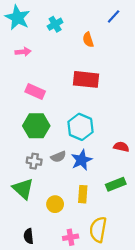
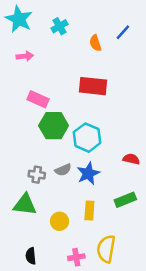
blue line: (114, 16) -> (123, 32), moved
green hexagon: (36, 126) -> (54, 126), moved
green triangle: (23, 189) -> (25, 205), turned -35

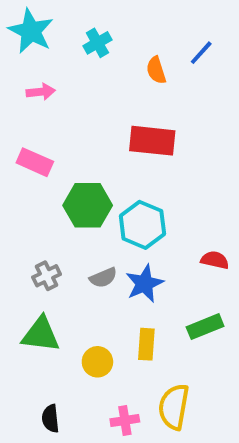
pink rectangle: (38, 99) -> (35, 162), moved
gray cross: (37, 175) -> (47, 276), moved, turned -35

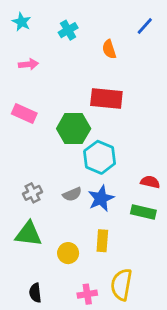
cyan star: (31, 31) -> (22, 22), size x0.6
blue line: (201, 53) -> (145, 26), moved
green hexagon: (88, 205) -> (74, 129), moved
green rectangle: (205, 327) -> (143, 212), moved, turned 35

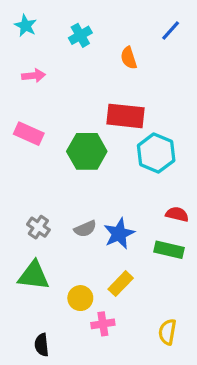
cyan hexagon: (100, 157) -> (156, 153), moved
gray cross: (33, 193) -> (38, 227), turned -30
yellow rectangle: (102, 241) -> (121, 284), turned 40
yellow semicircle: (121, 285) -> (167, 332), moved, size x0.7
pink cross: (87, 294) -> (103, 324), moved

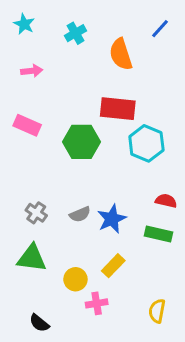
orange semicircle: (129, 58) -> (121, 54), size x1.5
black semicircle: (42, 345) -> (39, 323), turned -45

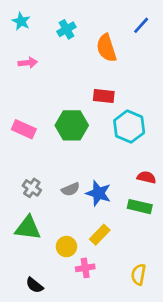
red rectangle: (118, 109) -> (104, 96), size x0.7
pink rectangle: (27, 125) -> (24, 129), moved
blue star: (112, 219) -> (98, 193), turned -30

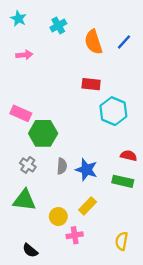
blue line: (141, 25) -> (124, 42), moved
green hexagon: (72, 125) -> (43, 133), moved
gray semicircle: (70, 189) -> (62, 166), turned -63

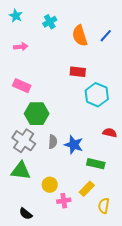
pink rectangle: (21, 113) -> (22, 86), moved
gray cross: (28, 165) -> (24, 141), size x1.6
green rectangle: (123, 181) -> (96, 164), moved
yellow rectangle: (88, 206) -> (87, 189), moved

